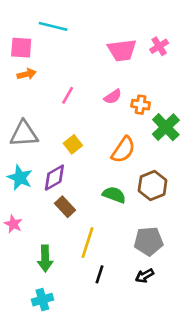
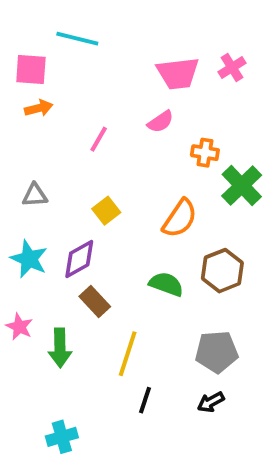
pink semicircle: (113, 97) -> (160, 122), moved
gray triangle: (24, 134) -> (35, 195), size x0.6
green arrow: (45, 258) -> (60, 348), moved

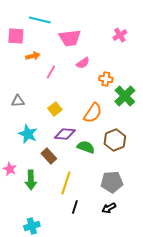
pink trapezoid: (178, 73) -> (70, 38), moved
orange arrow: (39, 108) -> (33, 56), moved
cyan star: (29, 259) -> (28, 134), moved
purple diamond: (79, 259) -> (65, 134), moved, turned 35

